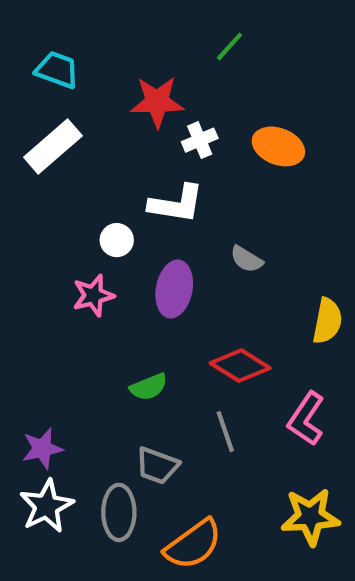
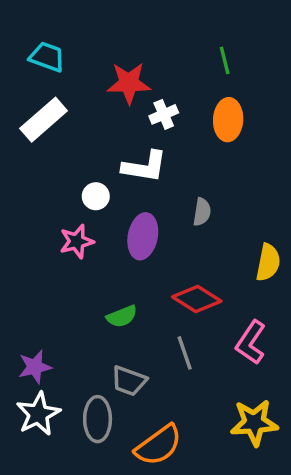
green line: (229, 46) -> (225, 60), moved, turned -56
orange ellipse: (278, 146) -> (228, 120), turned 72
gray semicircle: (247, 259) -> (202, 212), turned -112

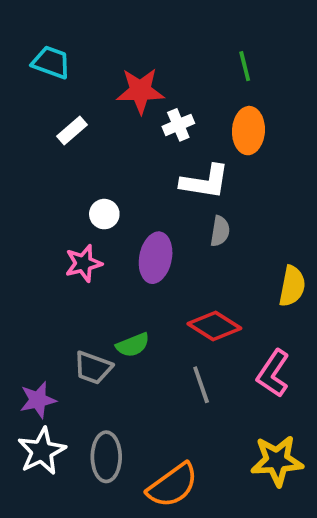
white rectangle: (44, 120) -> (72, 131), moved, size x0.6
white L-shape: (145, 167) -> (205, 182), moved
gray trapezoid: (129, 381) -> (93, 368), moved

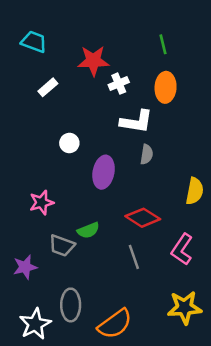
pink star: (83, 263) -> (42, 202), moved
white star: (42, 451) -> (35, 324), moved

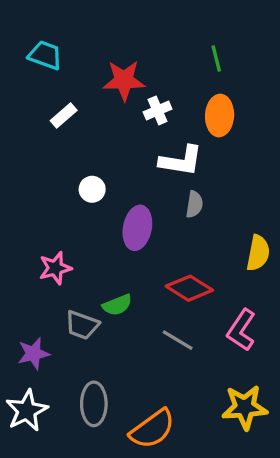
gray line: (134, 257) -> (178, 340), turned -40
white star: (35, 324) -> (27, 411), moved

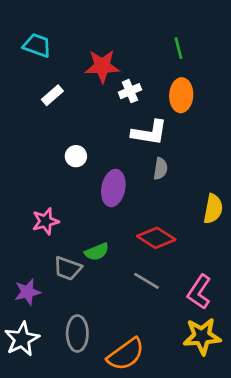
pink L-shape: (241, 330) -> (199, 292), moved

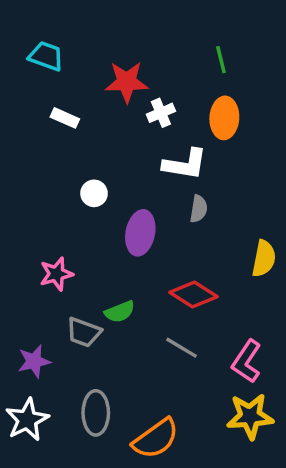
white rectangle: (52, 95) -> (65, 118), turned 65

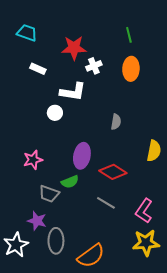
white L-shape: (185, 164) -> (73, 92), moved
purple ellipse: (140, 233) -> (82, 156), moved
purple star: (34, 361) -> (37, 221), moved, turned 30

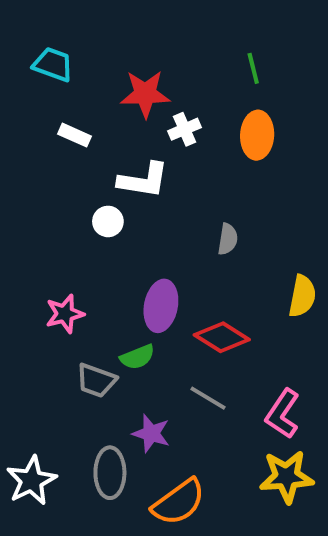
purple star: (37, 221) -> (151, 433), moved

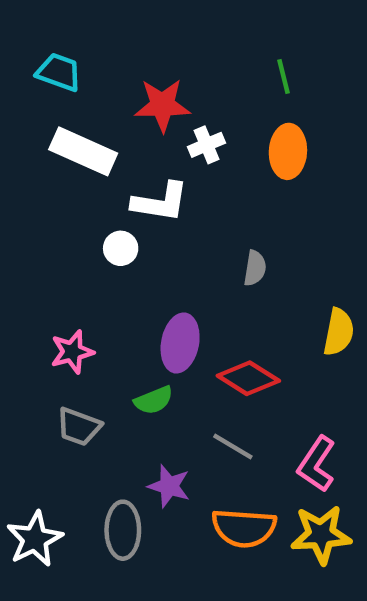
white rectangle: (75, 135) -> (83, 151), size x1.8
gray trapezoid: (96, 380) -> (79, 427), moved
orange semicircle: (179, 502) -> (244, 528), moved, turned 40

